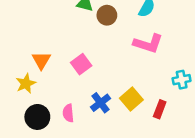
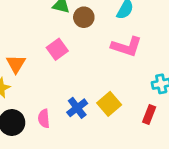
pink square: (81, 64) -> (57, 49), moved
red rectangle: (160, 109) -> (149, 115), moved

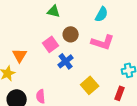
brown circle: (84, 17) -> (71, 34), moved
blue cross: (77, 108) -> (66, 61), moved

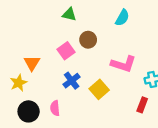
pink L-shape: (103, 42) -> (123, 64), moved
blue cross: (66, 61) -> (72, 81), moved
yellow square: (90, 85) -> (99, 89), moved

